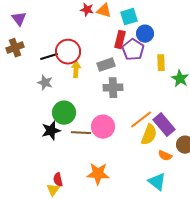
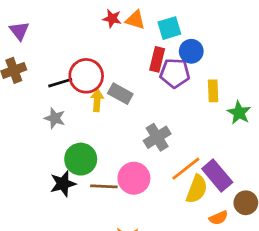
purple pentagon: (133, 50) -> (175, 73), turned -30
gray rectangle: (106, 65) -> (120, 94), moved, turned 48
gray cross: (113, 88) -> (157, 137), moved, turned -30
orange semicircle: (165, 156) -> (219, 218), turned -48

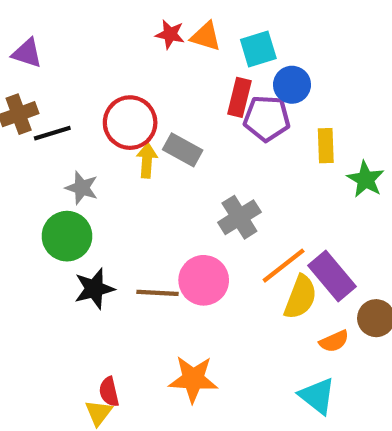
purple triangle: (19, 31) -> (27, 53), turned -35
black line: (60, 83) -> (52, 133), moved
green circle: (81, 159) -> (67, 236), moved

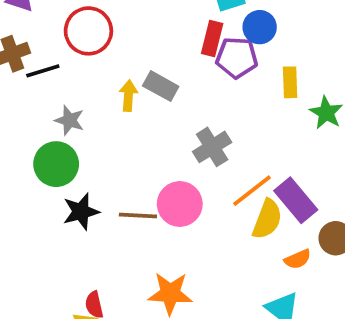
red circle: (130, 123) -> (88, 31), moved

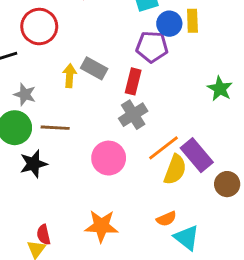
red rectangle: (212, 39) -> (133, 81), moved
yellow rectangle: (290, 82) -> (192, 21), moved
brown line: (138, 215) -> (55, 128), moved
orange semicircle: (298, 259) -> (166, 219), moved

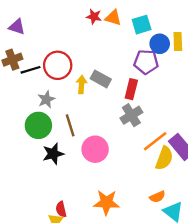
red circle: (39, 27) -> (58, 65), moved
gray star: (25, 94) -> (46, 99), turned 30
brown line: (55, 128) -> (70, 125), turned 70
pink circle: (109, 158) -> (95, 149), moved

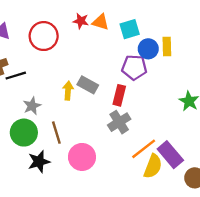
red circle: (58, 65) -> (44, 36), moved

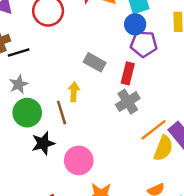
blue circle: (148, 49) -> (135, 24), moved
yellow arrow: (68, 91) -> (74, 92), moved
gray star: (32, 106) -> (19, 84), moved
pink circle: (82, 157) -> (79, 160), moved

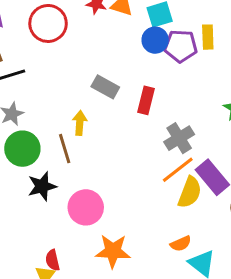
purple pentagon: (144, 44) -> (181, 46), moved
gray cross: (128, 102) -> (179, 138), moved

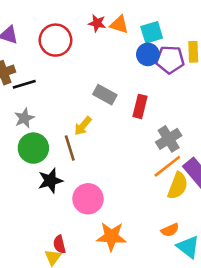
yellow arrow: (80, 123) -> (83, 126), turned -144

